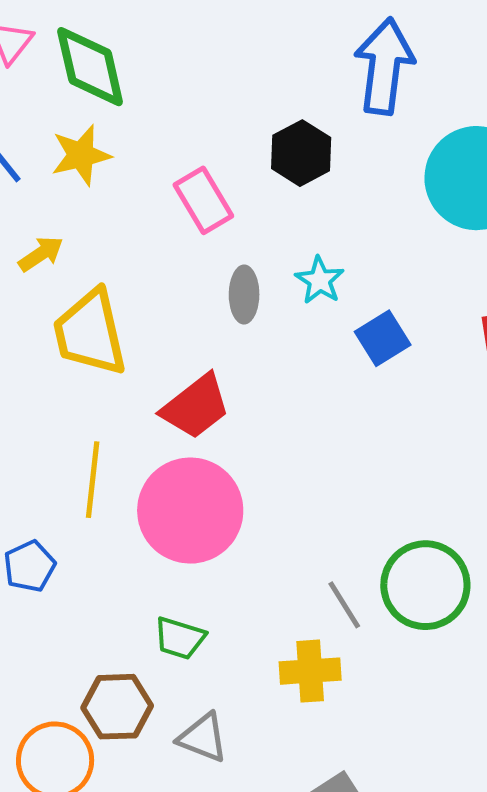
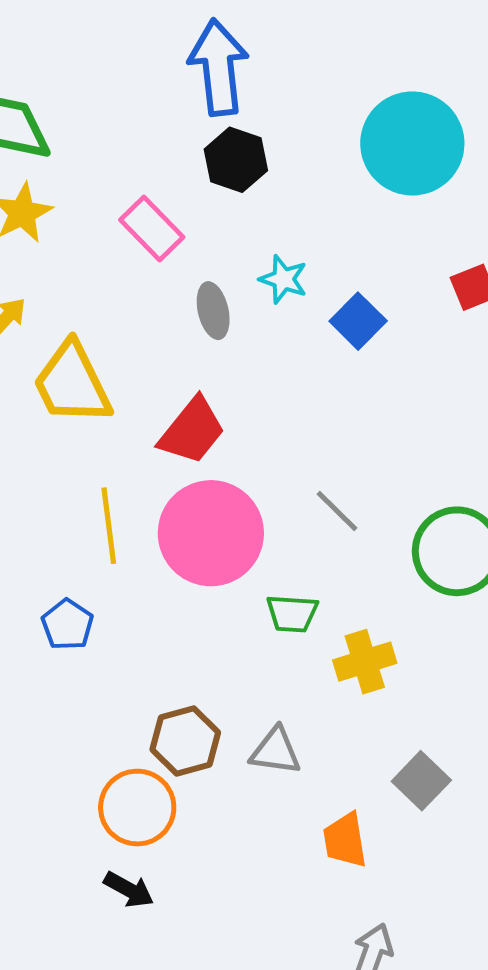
blue arrow: (384, 66) -> (218, 67), moved
gray line: (344, 605) -> (337, 511), moved
green trapezoid: (180, 638) -> (292, 613), moved

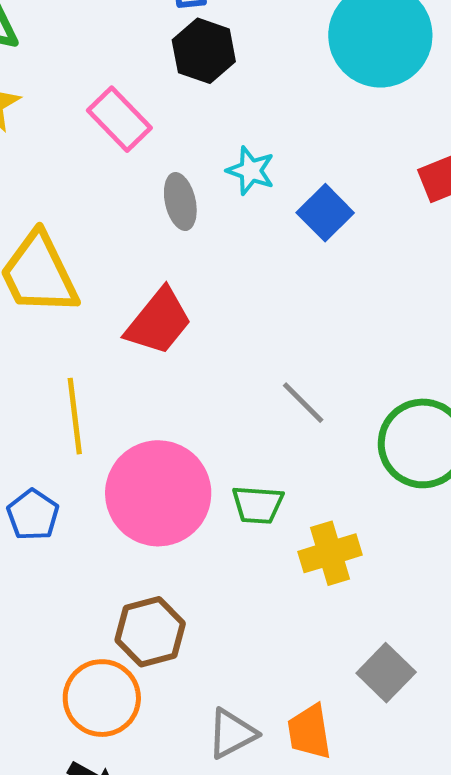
pink circle: (211, 533) -> (158, 493), moved
gray triangle: (276, 751) -> (232, 733), moved, turned -36

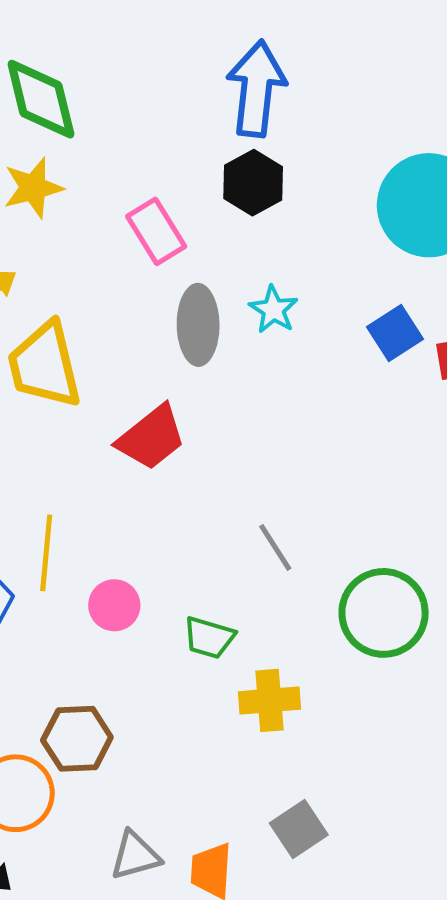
gray ellipse: (180, 202) -> (198, 325), size x1.4
blue square: (325, 213) -> (395, 333), moved
yellow line: (75, 416) -> (46, 553), moved
pink circle: (158, 493) -> (114, 605), size x0.5

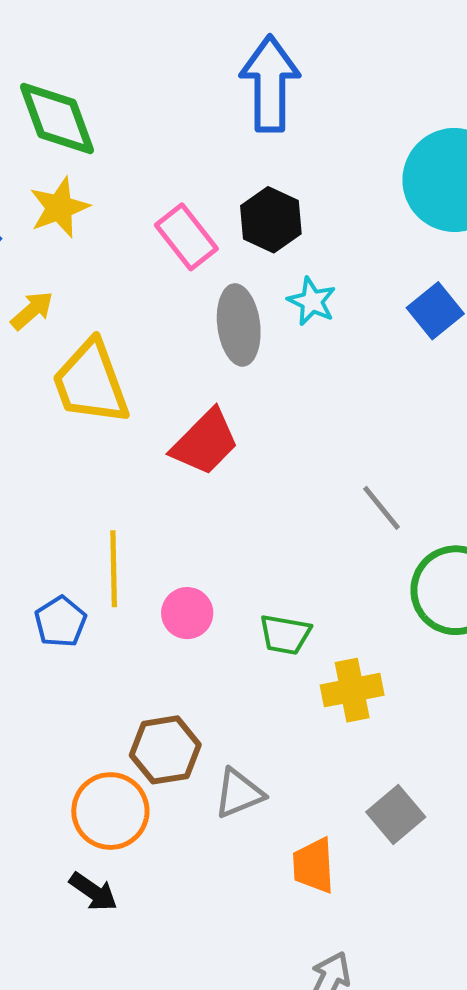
black hexagon: (253, 183) -> (271, 220), moved
gray line: (275, 547) -> (381, 508), moved
gray triangle: (135, 856) -> (239, 793), moved

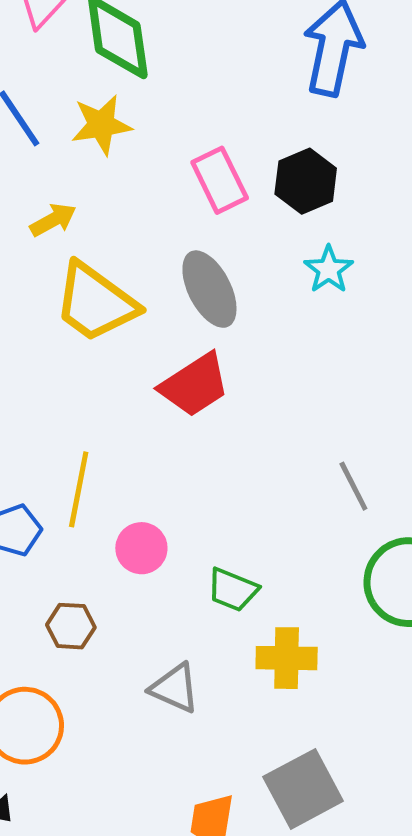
gray ellipse: (239, 325) -> (209, 289), moved, turned -32
yellow trapezoid: (91, 382) -> (95, 302), turned -46
brown hexagon: (165, 750) -> (71, 626), moved, size x0.7
gray triangle: (239, 793) -> (175, 688), moved, turned 34
gray square: (396, 815) -> (303, 789), size x1.4

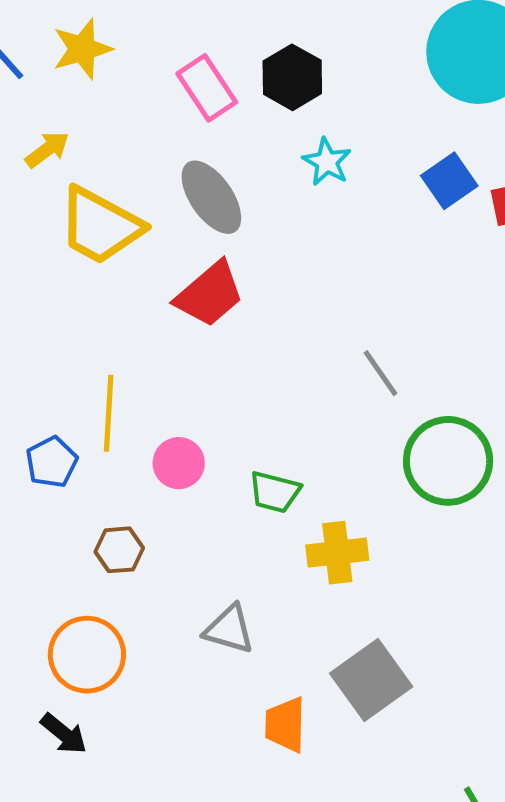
gray triangle: (175, 688) -> (229, 629), moved

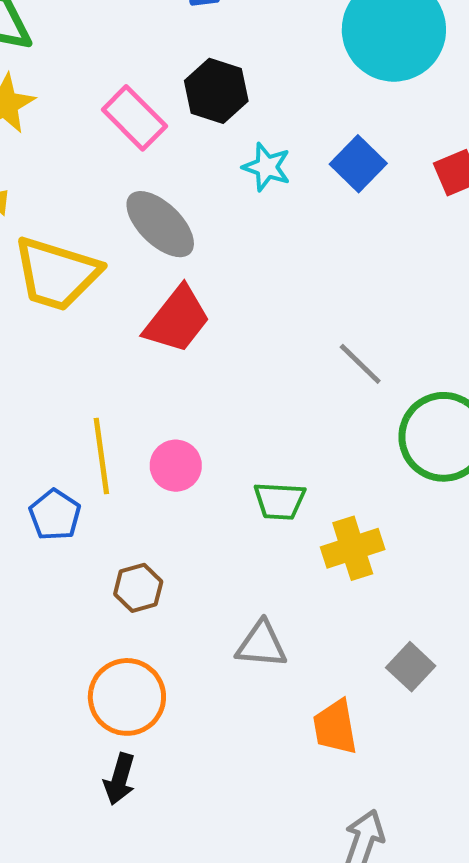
blue square: (449, 181) -> (358, 164), moved
pink circle: (179, 463) -> (176, 466), moved
gray square: (371, 680) -> (411, 667), size x0.6
black arrow: (64, 734) -> (120, 779), turned 78

